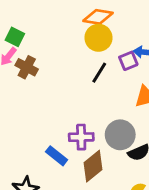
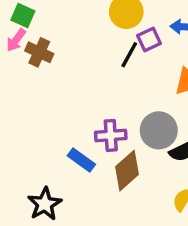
purple square: (128, 61) -> (149, 39), moved

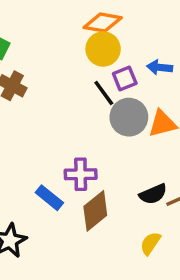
black line: (129, 55) -> (104, 93), turned -68
gray circle: (159, 130) -> (129, 117), moved

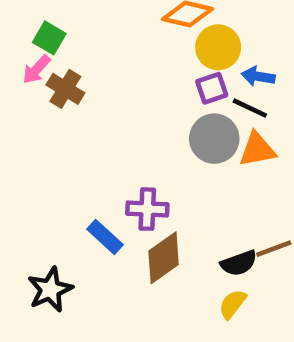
yellow circle: (103, 49) -> (218, 47), moved
black line: (104, 93) -> (250, 108), moved, turned -32
black semicircle: (153, 194) -> (239, 263), moved

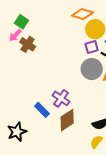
purple cross: (147, 209) -> (61, 98), turned 30

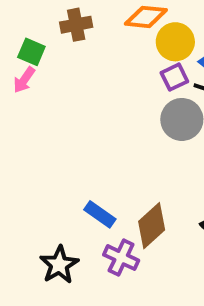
brown cross: (28, 44) -> (76, 25), moved, turned -35
purple cross: (61, 98) -> (121, 258), moved

